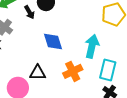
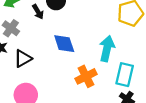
black triangle: (38, 73) -> (23, 58), moved, turned -30

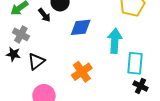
blue diamond: (64, 44) -> (81, 27), moved, turned -70
orange cross: (86, 76) -> (82, 72), moved

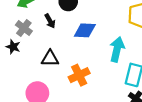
black arrow: (44, 15) -> (50, 21), moved
black triangle: (36, 61) -> (50, 58), moved, turned 30

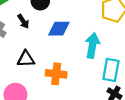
orange cross: (79, 75) -> (56, 74), turned 36

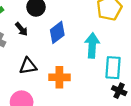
blue diamond: (59, 29) -> (57, 32), turned -30

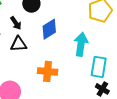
black triangle: (28, 66) -> (19, 44), moved

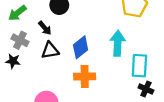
blue diamond: (49, 29) -> (81, 47), moved

